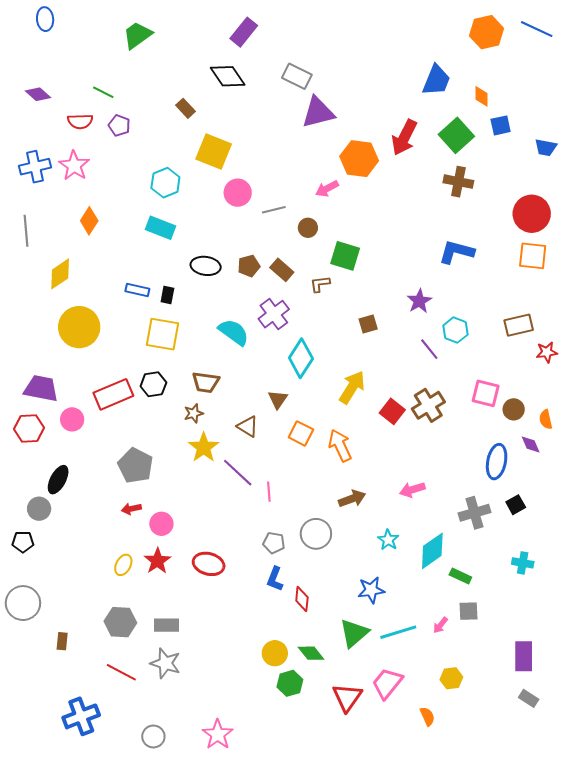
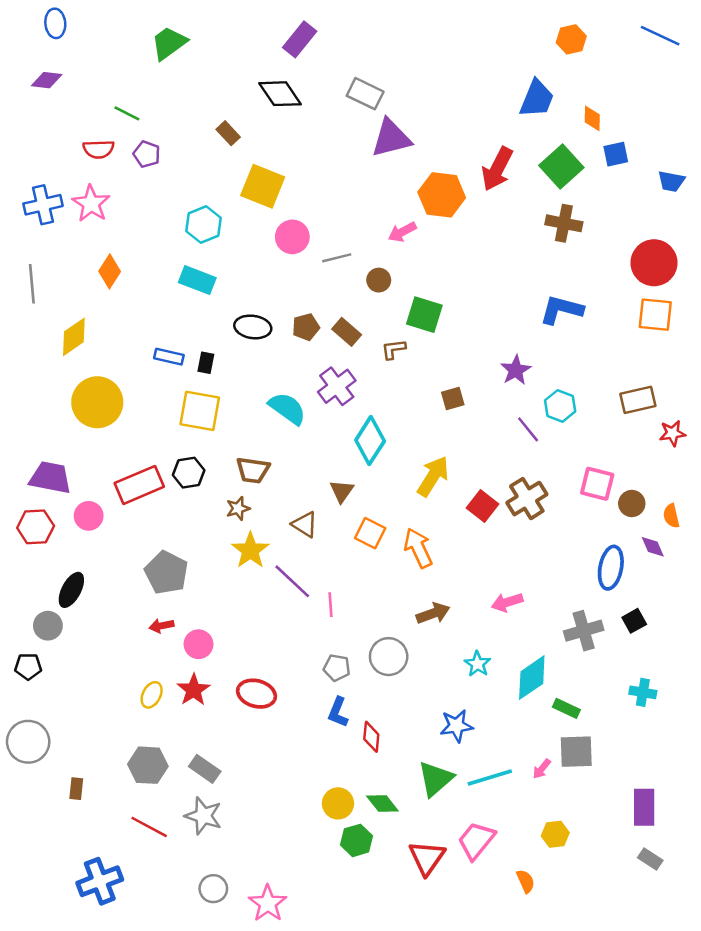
orange hexagon: (487, 32) -> (571, 39), moved, size x0.7
purple diamond: (38, 94) -> (47, 80), moved, turned -35
gray square: (468, 611) -> (576, 752), size x1.4
gray rectangle: (166, 625) -> (205, 769), turned 35
gray circle: (153, 736) -> (213, 889), moved

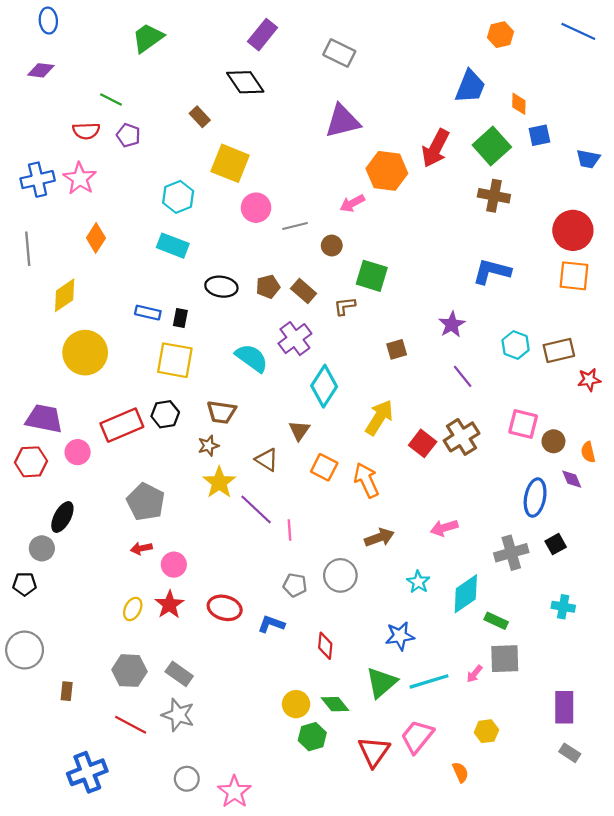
gray rectangle: (365, 94) -> (339, 53), moved
cyan hexagon: (560, 406) -> (516, 345), moved
blue L-shape: (338, 712) -> (271, 624), moved, turned 88

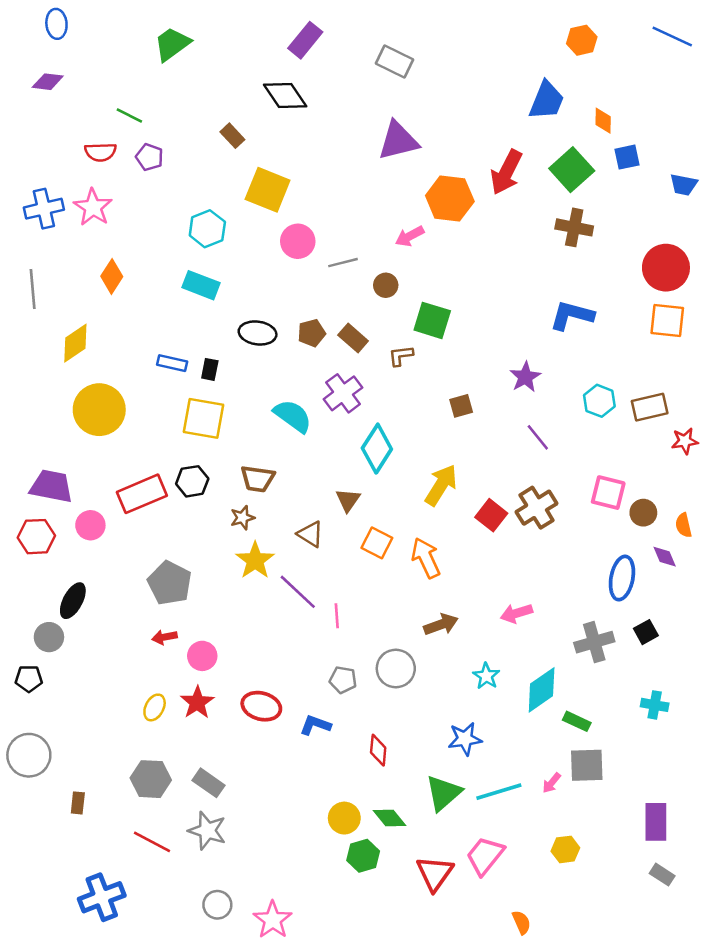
orange semicircle: (460, 772) -> (521, 922), moved

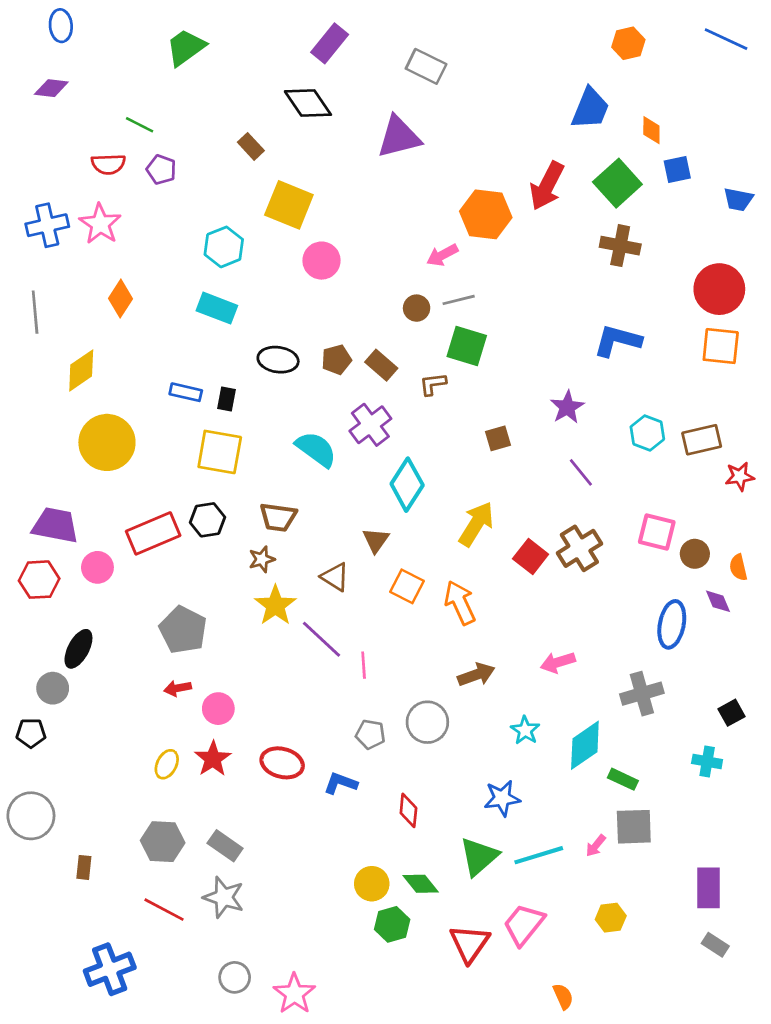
purple triangle: (398, 141) -> (399, 137), moved
gray line: (343, 263) -> (459, 300), moved
black square: (646, 632) -> (732, 713), moved

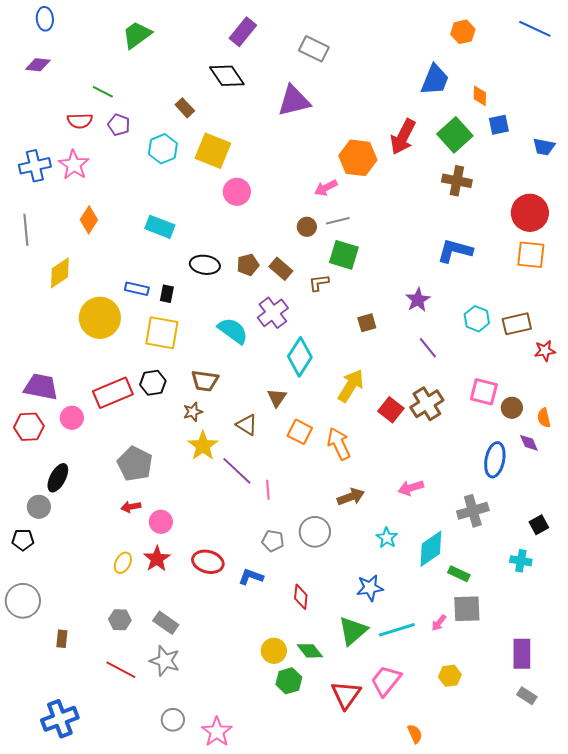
cyan hexagon: (224, 247) -> (163, 149), moved
yellow circle: (107, 442) -> (100, 318), moved
gray hexagon: (163, 842) -> (120, 620), size x0.7
blue cross: (110, 969) -> (60, 719), moved

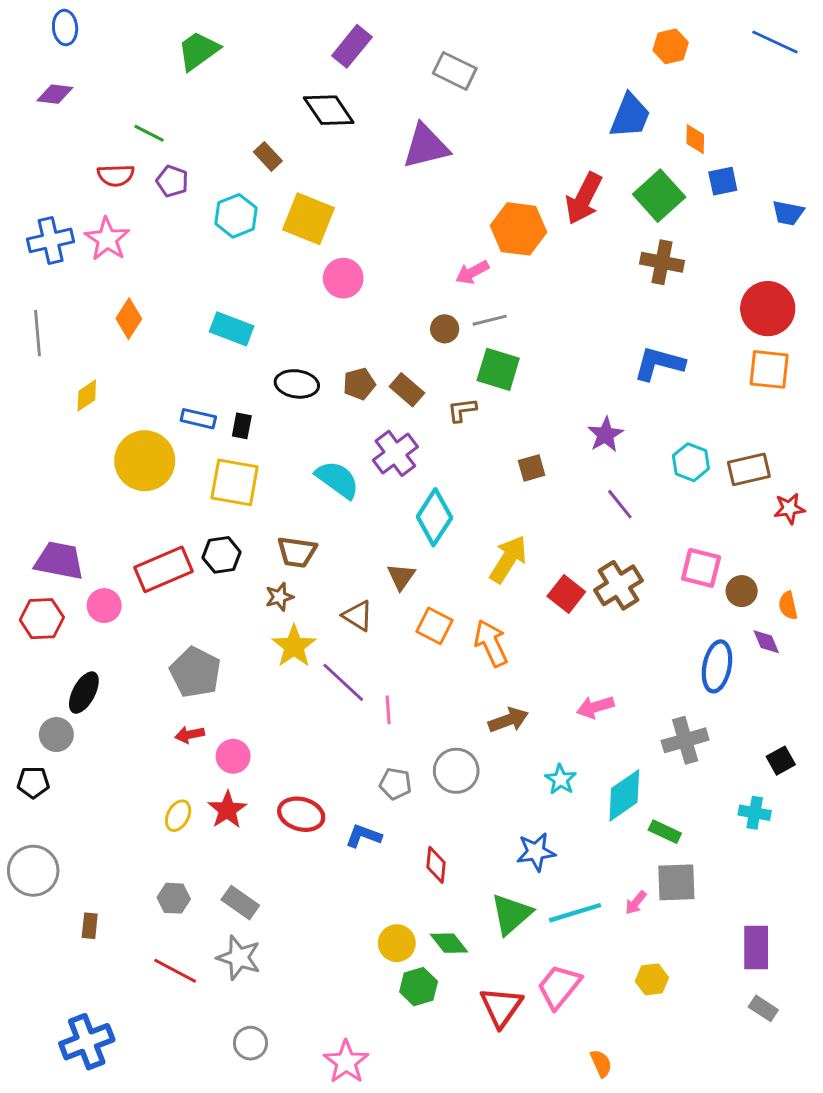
yellow diamond: (60, 273) -> (87, 396), size x0.7
pink star: (217, 732) -> (346, 1062), moved

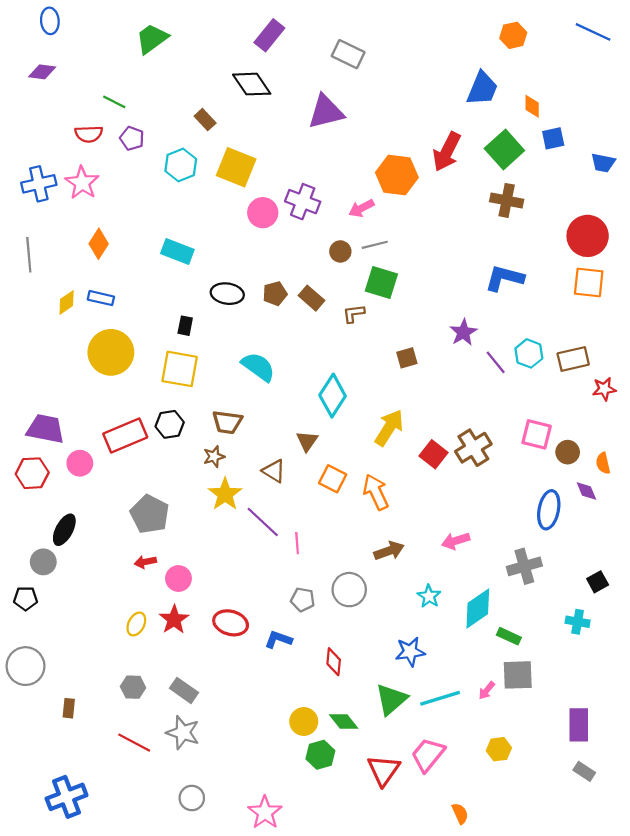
blue rectangle: (198, 419) -> (101, 298), moved
purple cross: (395, 453) -> (303, 202), moved, turned -32
purple line: (620, 504) -> (496, 362), moved

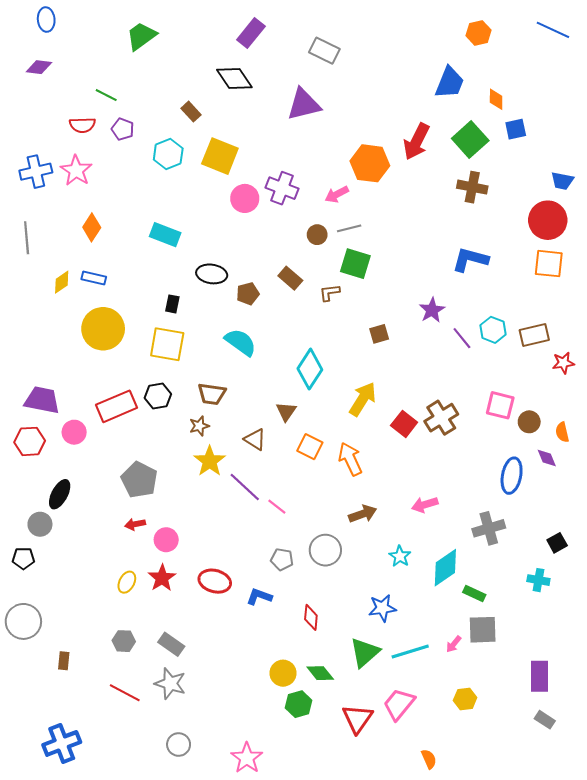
blue trapezoid: (603, 163) -> (562, 181), moved
brown pentagon: (275, 294) -> (248, 294), moved
pink line: (297, 543) -> (277, 507), turned -48

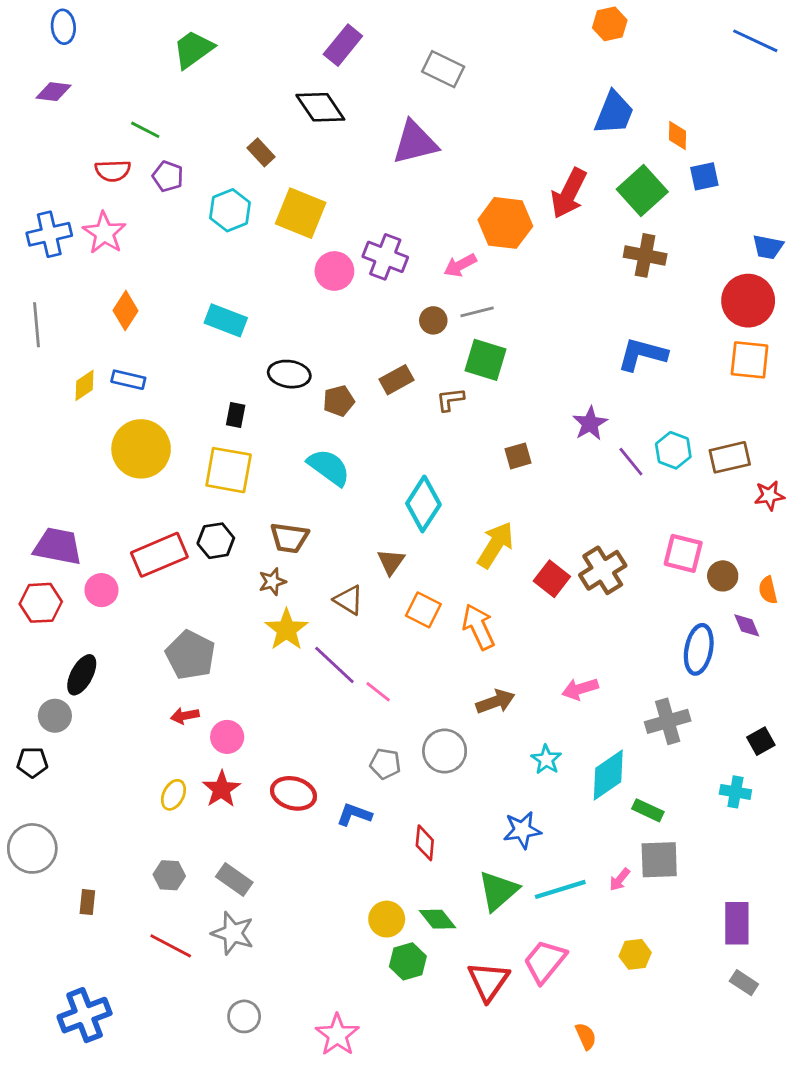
orange hexagon: (478, 33) -> (610, 24), moved
brown rectangle: (290, 278) -> (397, 380), turned -70

